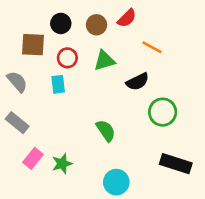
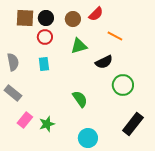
brown square: (33, 45) -> (25, 18), moved
red circle: (67, 58) -> (45, 37), moved
gray semicircle: (17, 82) -> (13, 62), turned 30
black rectangle: (176, 164) -> (133, 124), turned -70

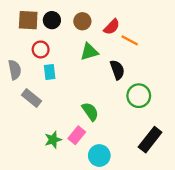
red semicircle: (96, 14) -> (112, 27), moved
red circle: (45, 37) -> (41, 49), moved
black semicircle: (104, 62) -> (117, 70), turned -84
gray rectangle: (13, 93) -> (32, 98), moved
pink rectangle: (25, 120) -> (77, 135), moved

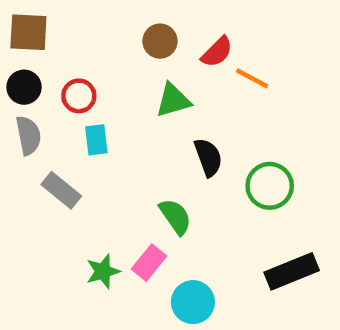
brown square: (28, 20) -> (28, 32), moved
black circle: (52, 20) -> (24, 87), moved
black semicircle: (117, 70) -> (208, 157), moved
black rectangle: (150, 140) -> (292, 271), turned 30

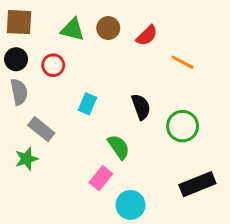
orange line: (252, 78) -> (183, 62), moved
green triangle: (173, 100) -> (73, 29), moved, turned 30
cyan rectangle: (96, 140) -> (87, 104), moved, turned 30
green star: (103, 271) -> (26, 159), moved

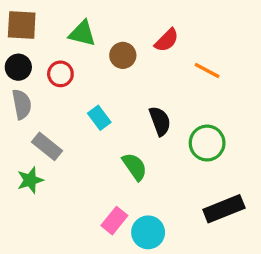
brown circle: (108, 28) -> (123, 55), moved
cyan rectangle: (87, 104) -> (99, 118), turned -60
pink rectangle: (101, 178) -> (114, 221), moved

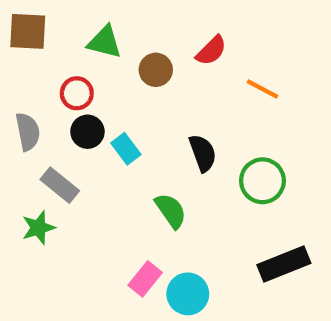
black circle: (18, 67) -> (87, 132), moved

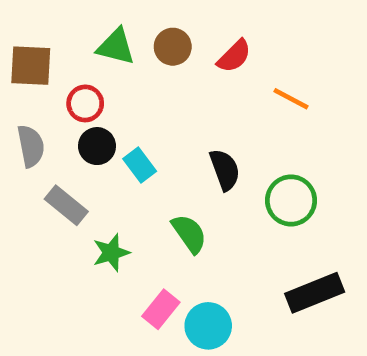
brown square: (28, 31) -> (31, 66), moved
brown circle: (156, 70) -> (173, 47), moved
green star: (38, 228) -> (111, 253), moved

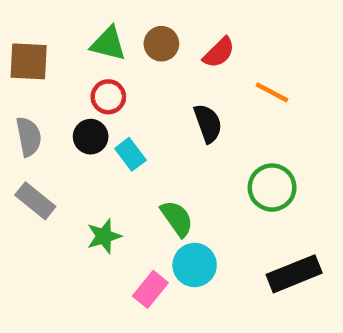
red circle: (85, 103) -> (108, 97), moved
black semicircle: (225, 170) -> (208, 123), moved
gray rectangle: (66, 205) -> (35, 201), moved
cyan circle: (208, 326) -> (195, 265), moved

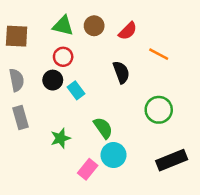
gray rectangle: (35, 201) -> (20, 118), turned 35

